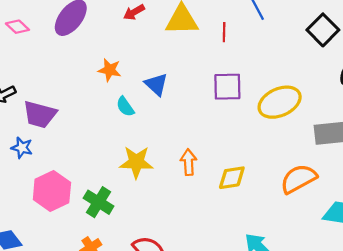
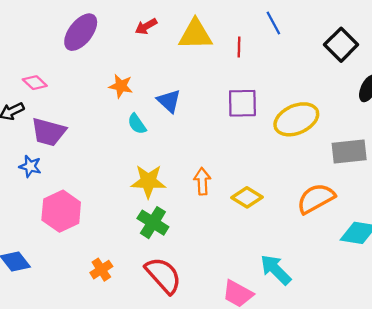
pink diamond: (17, 27) -> (35, 83), moved
yellow diamond: (232, 178) -> (247, 197), turned 40
green cross: (99, 202) -> (153, 223), moved

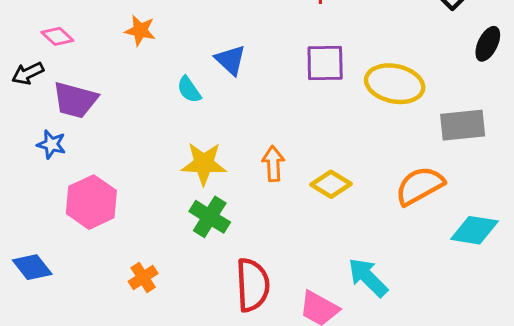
orange star: (121, 86) -> (140, 30), moved
yellow ellipse: (296, 119) -> (395, 84), turned 36
red semicircle: (163, 275) -> (253, 285), moved, turned 39

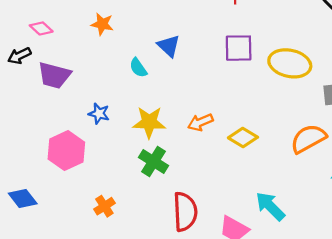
blue star: (51, 144) -> (99, 114), moved
orange arrow: (273, 164) -> (200, 122), turned -110

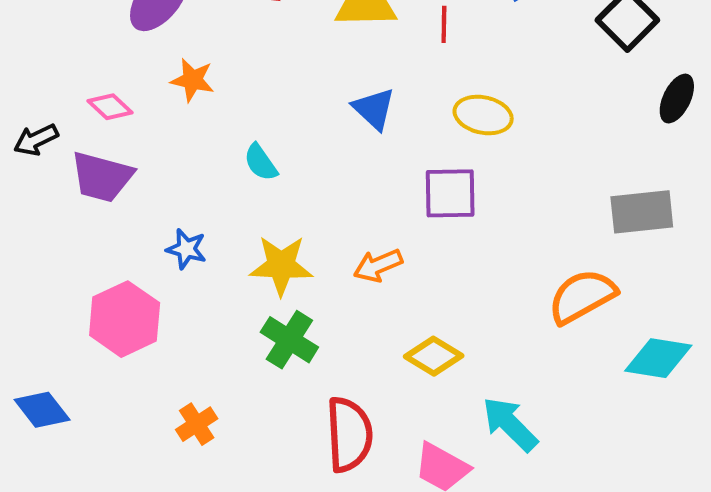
pink diamond: (41, 28) -> (110, 107), moved
blue triangle: (169, 46) -> (374, 109), moved
purple square: (239, 48) -> (450, 193), moved
yellow ellipse: (290, 63) -> (483, 115), moved, size x0.7
yellow diamond: (243, 138) -> (434, 356), moved

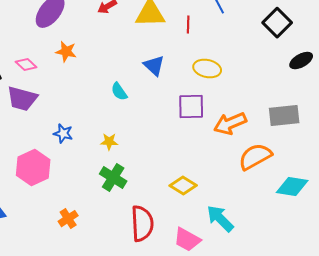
black ellipse: (677, 99) -> (301, 61), turned 35
cyan semicircle: (261, 162) -> (119, 92), moved
yellow star: (281, 265) -> (109, 142), size x0.6
orange arrow: (378, 265) -> (230, 124), moved, size x1.4

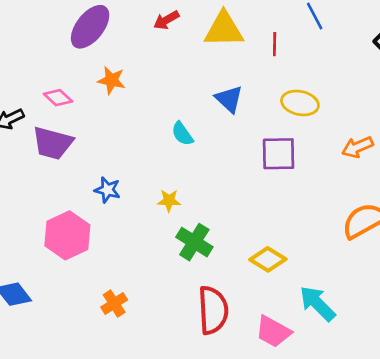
orange arrow: (230, 124) -> (357, 147), moved, size x0.7
green cross: (113, 178) -> (194, 242), moved

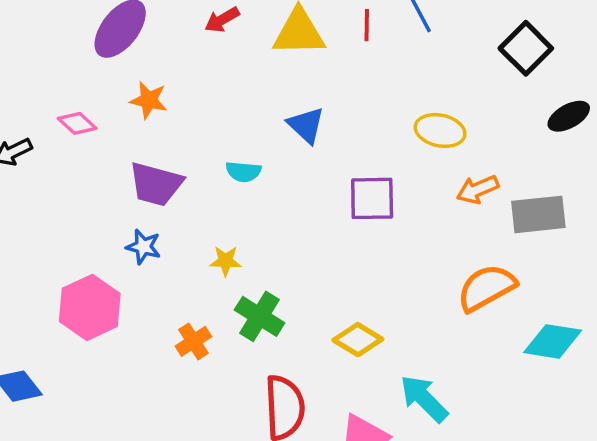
red line: (275, 44) -> (367, 25), moved
yellow ellipse: (300, 103) -> (440, 130), moved
cyan semicircle: (182, 134) -> (243, 172), turned -50
purple trapezoid: (53, 143) -> (156, 184), moved
orange cross: (114, 304) -> (193, 341), moved

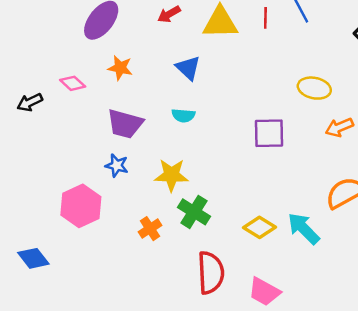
blue triangle: (306, 125) -> (188, 68), moved
yellow star: (226, 261) -> (171, 175), size x1.6
cyan arrow: (424, 399) -> (304, 229), moved

